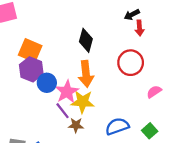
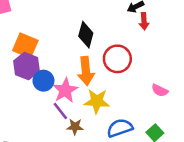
red circle: (131, 63) -> (117, 59), moved
pink semicircle: (154, 92) -> (160, 90), turned -120
yellow star: (83, 102) -> (97, 101), moved

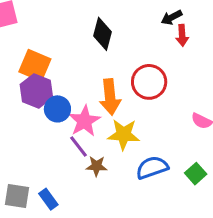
black diamond: (86, 35) -> (103, 34), moved

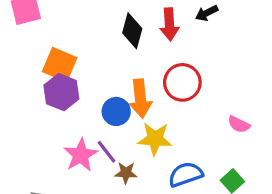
red arrow: (182, 35) -> (169, 24), moved, size x1.4
blue circle: (57, 109) -> (116, 111), moved
pink star: (85, 121) -> (81, 155), moved

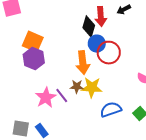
black diamond: (132, 31) -> (89, 27), moved
blue circle: (116, 111) -> (97, 44), moved
brown star: (126, 173) -> (77, 87), moved

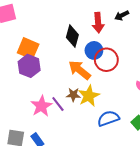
black diamond: (89, 27) -> (72, 36), moved
orange arrow: (83, 63) -> (80, 70), turned 135
yellow star: (92, 88) -> (89, 96), turned -30

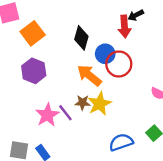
red arrow: (98, 23) -> (124, 27), moved
orange square: (28, 48) -> (33, 33), moved, turned 30
blue semicircle: (108, 118) -> (121, 142), moved

